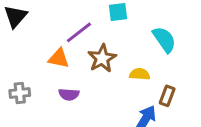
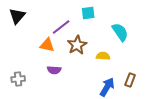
gray cross: (20, 93) -> (18, 79), moved
brown rectangle: (167, 96) -> (130, 80), moved

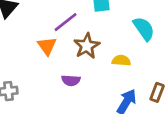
orange triangle: (47, 45) -> (47, 46), turned 42
purple semicircle: (54, 70) -> (71, 80), moved

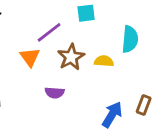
cyan semicircle: (144, 29) -> (130, 39), turned 40
yellow semicircle: (121, 61) -> (104, 61), moved

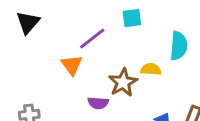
brown star: (71, 57) -> (123, 82), moved

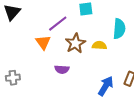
brown star: (123, 82) -> (75, 43), moved

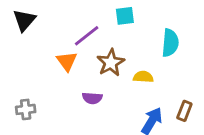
yellow semicircle: (99, 45) -> (143, 77), moved

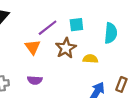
cyan square: (125, 16) -> (76, 25), moved
purple semicircle: (92, 98) -> (35, 80), moved

